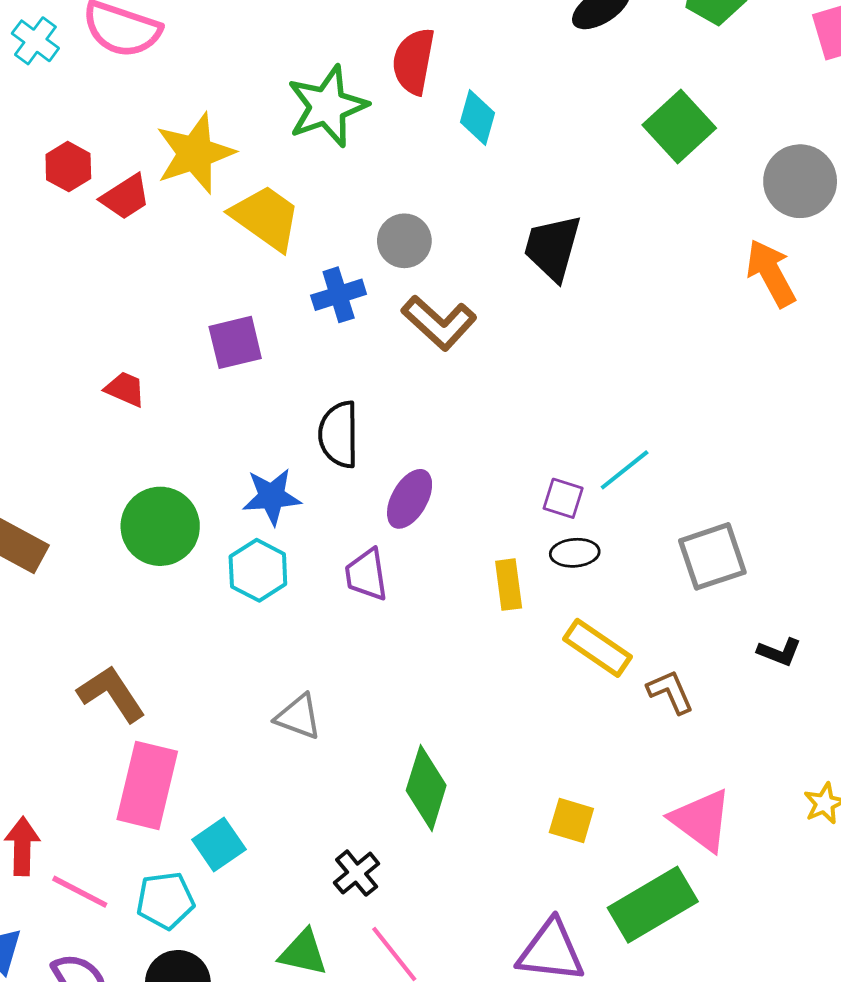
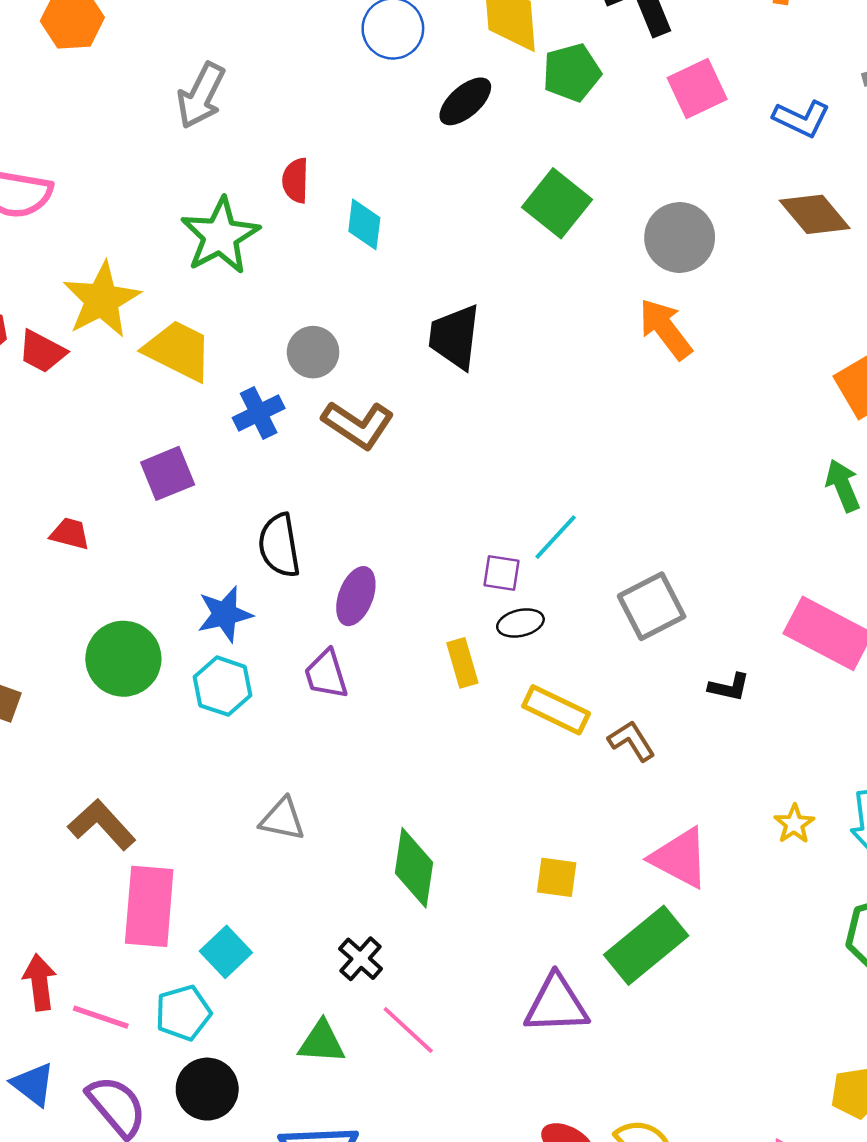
red semicircle: (414, 61) -> (295, 180), size x0.7
red trapezoid: (125, 197) -> (42, 351), turned 69

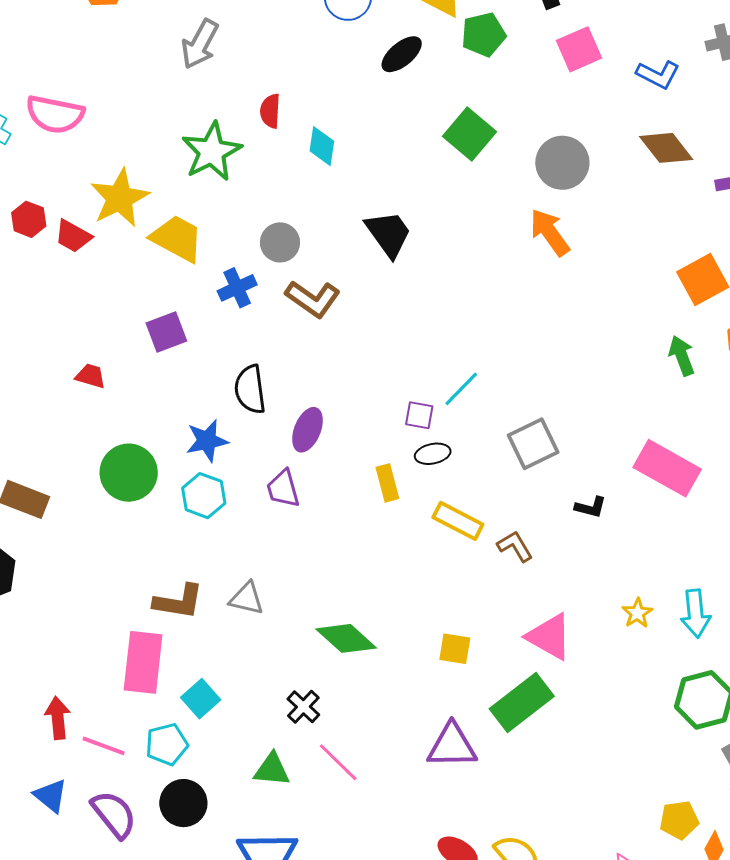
black trapezoid: (455, 337) -> (388, 234), turned 136
brown L-shape: (102, 825) -> (178, 602), moved, turned 140
green diamond: (414, 868) -> (346, 638), turned -58

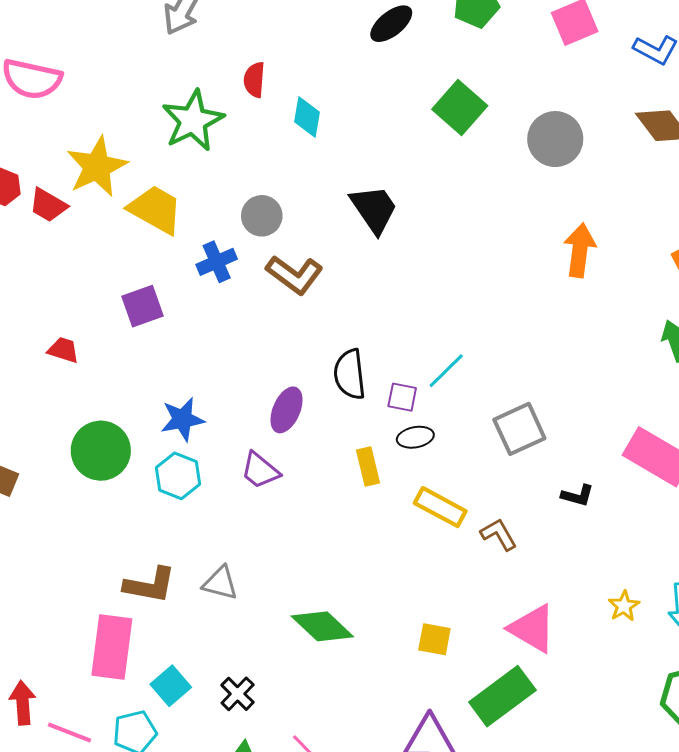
orange arrow: (550, 232) -> (580, 250), moved, turned 42
black semicircle: (250, 389) -> (350, 374), moved
purple trapezoid: (283, 489) -> (260, 470), turned -36
black cross: (303, 707) -> (238, 694), moved

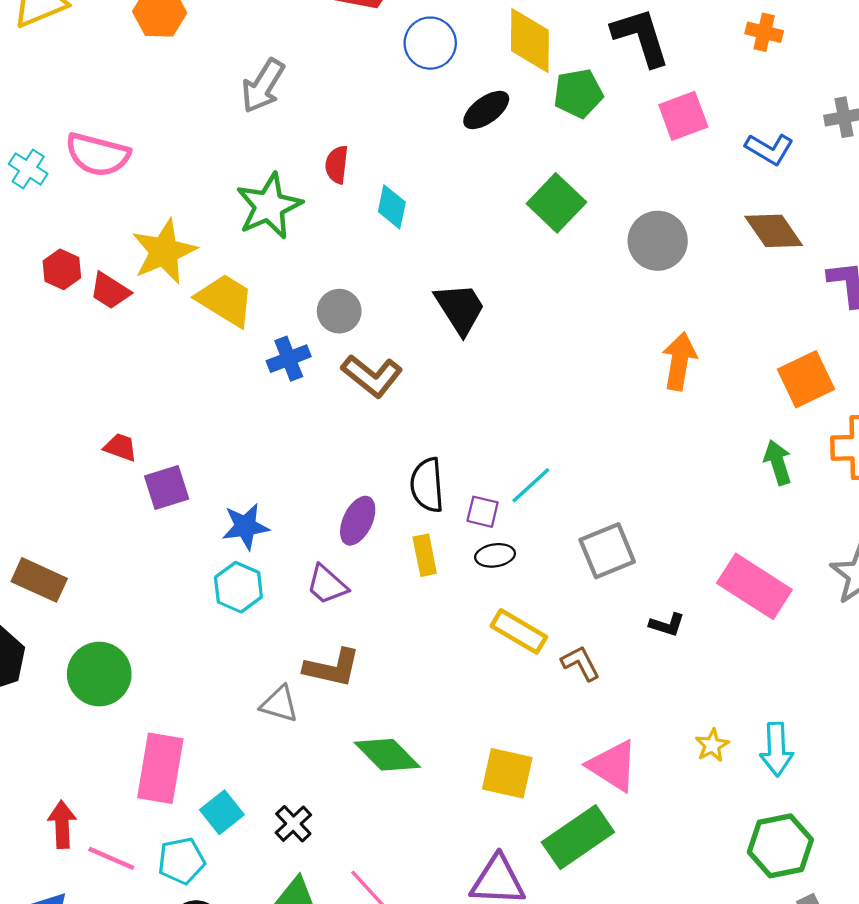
purple square: (143, 306) -> (167, 487), moved
green circle: (101, 451) -> (99, 674), moved
yellow rectangle: (368, 467) -> (425, 555), moved
brown L-shape: (150, 585) -> (332, 668), moved
yellow square: (434, 639) -> (507, 773), size x1.4

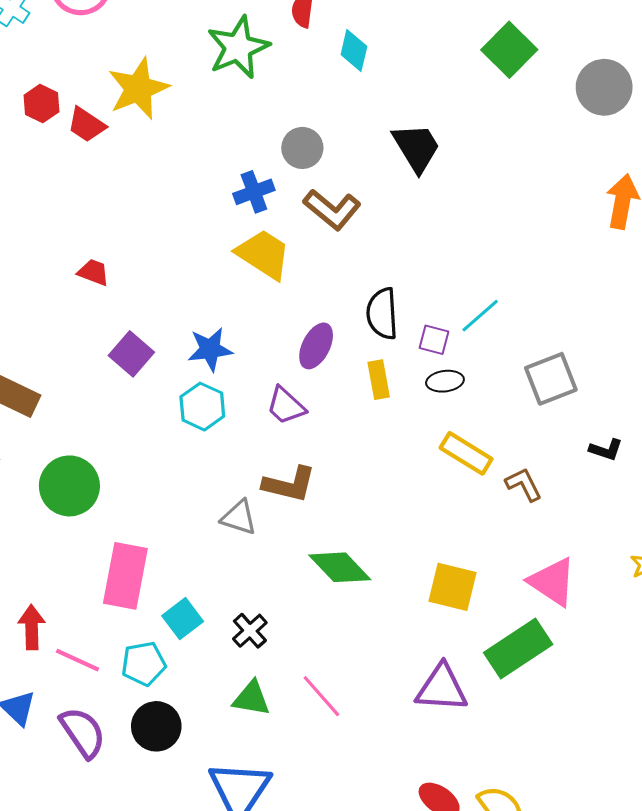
yellow trapezoid: (225, 300) -> (263, 254), moved
purple square: (167, 487) -> (131, 354), moved, turned -33

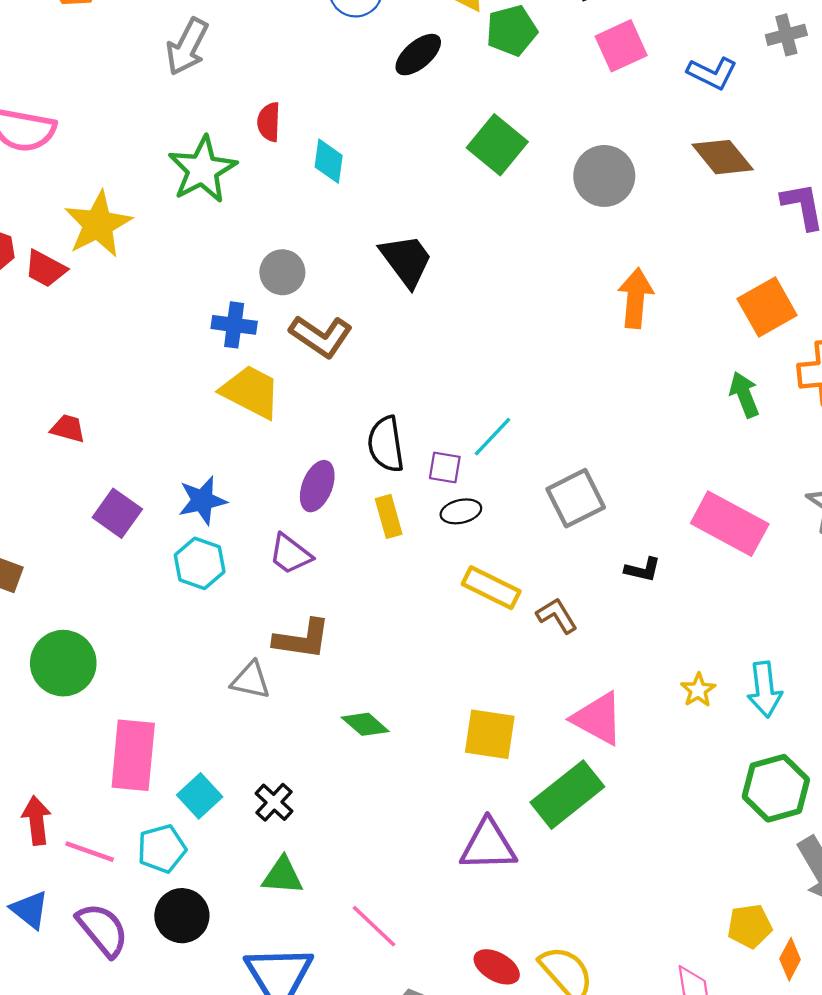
blue cross: (254, 192) -> (234, 325), turned 33
green diamond: (340, 567) -> (365, 724), size x0.7
pink line: (321, 696) -> (374, 926), moved

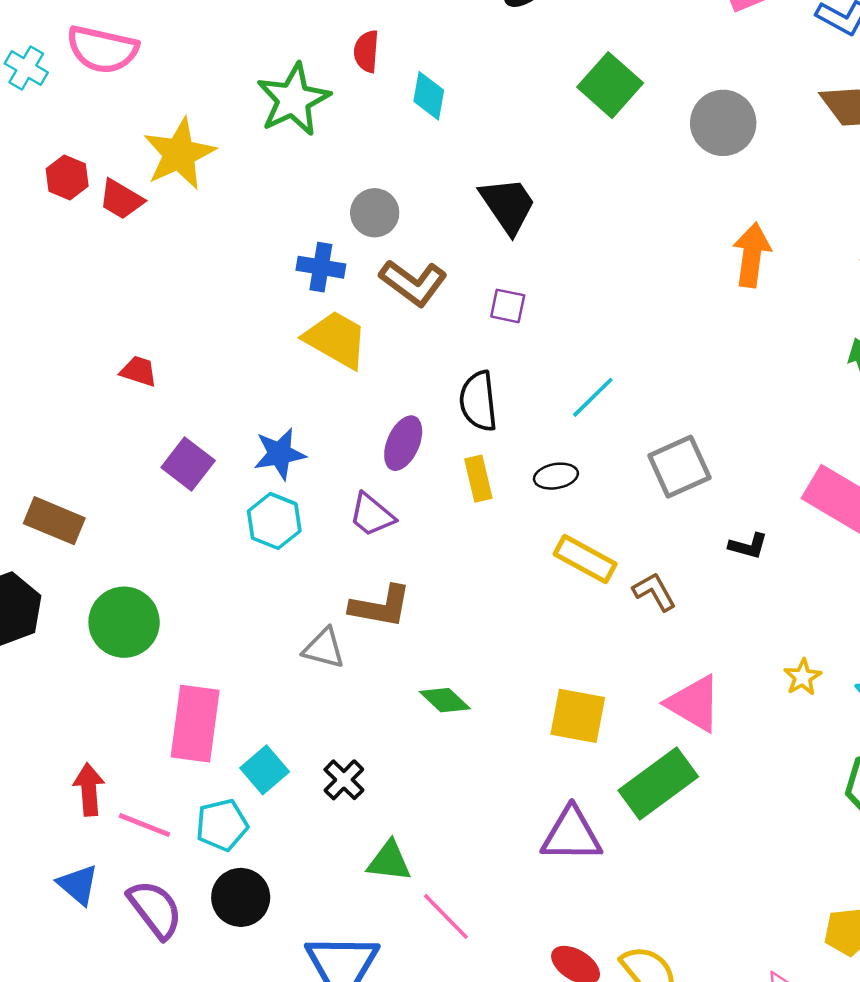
purple square: (445, 467) -> (508, 306), moved
green triangle: (283, 876) -> (389, 861), moved

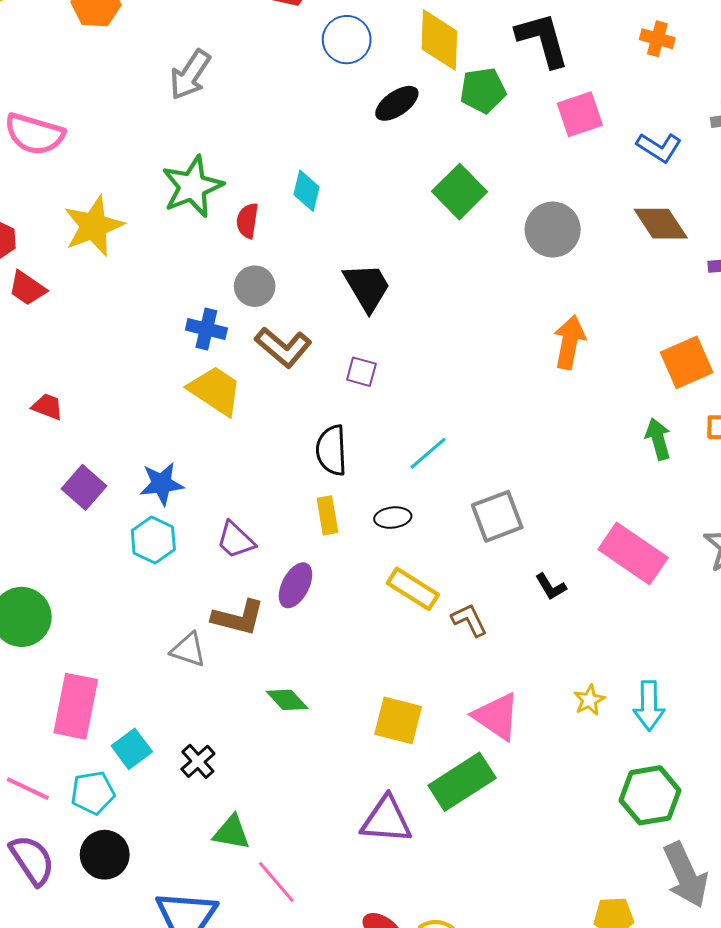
red semicircle: (366, 51) -> (247, 221), moved
red trapezoid: (121, 199) -> (27, 288), moved
purple ellipse: (403, 443) -> (296, 585), moved
black L-shape: (748, 546) -> (551, 587), turned 40

